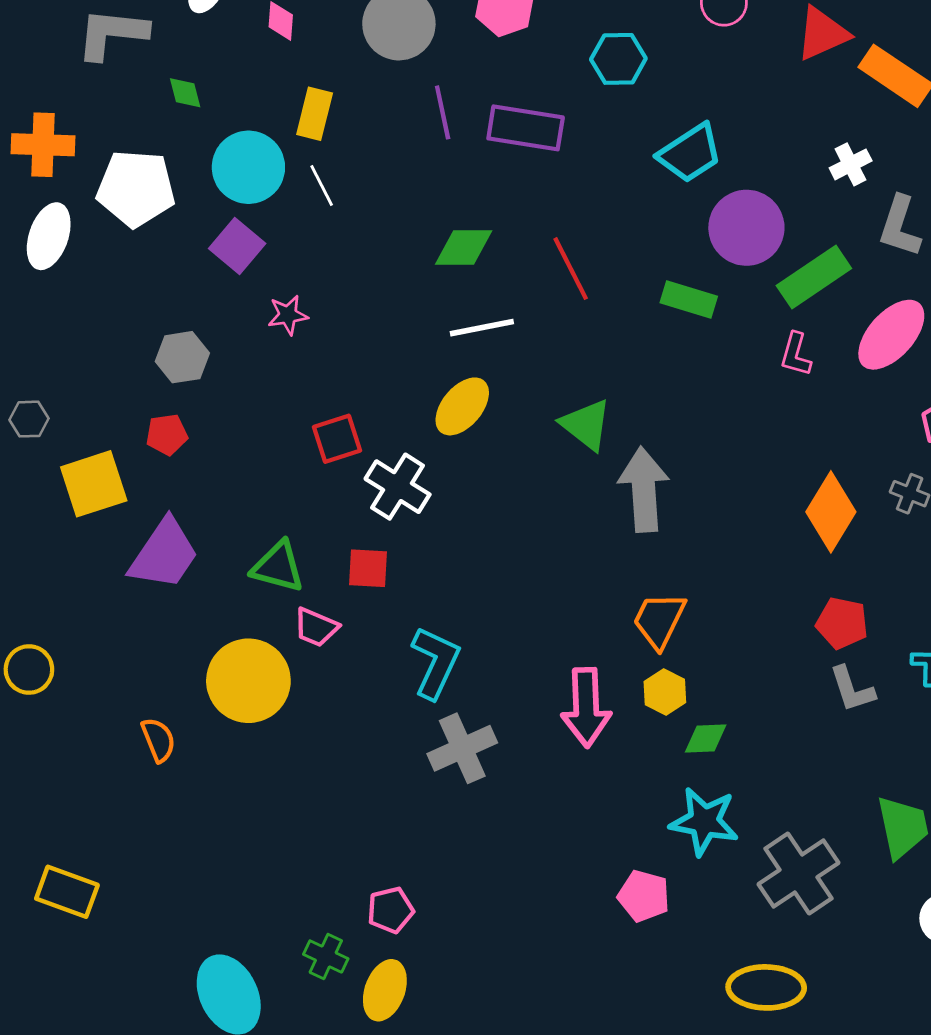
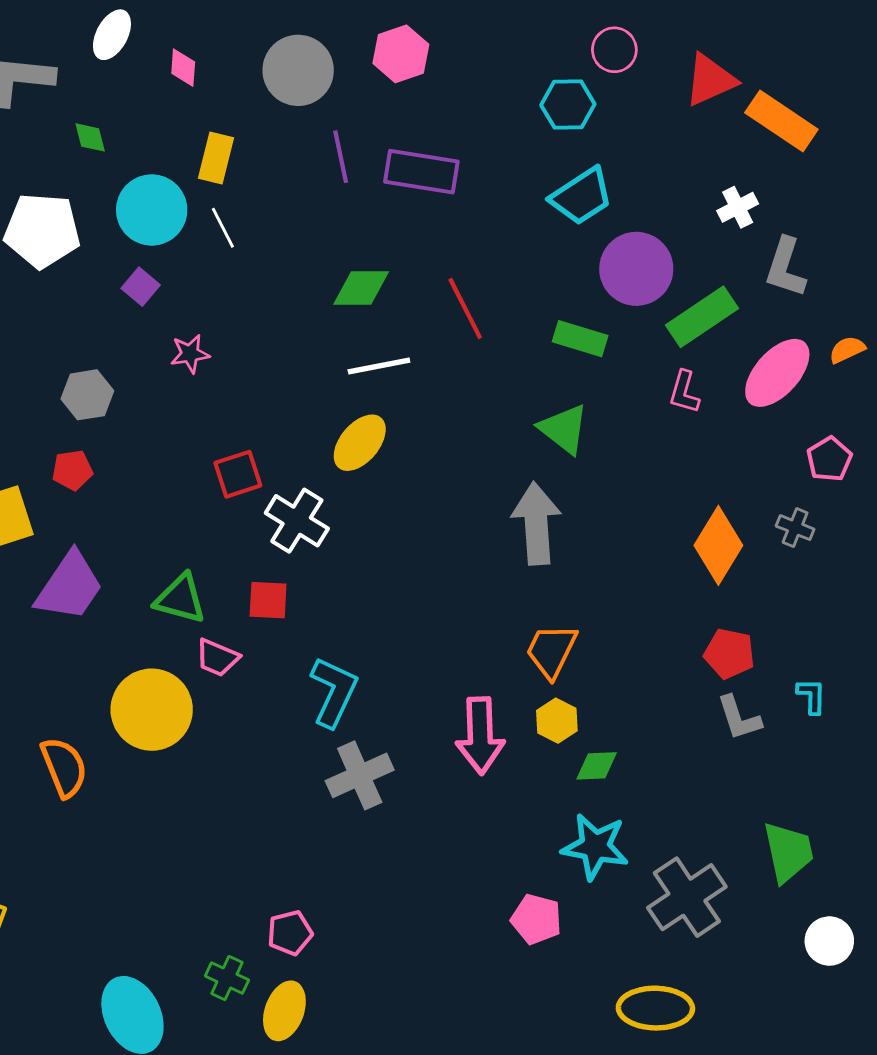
cyan hexagon: (618, 59) -> (568, 105), moved
purple square: (237, 246) -> (141, 287), size x0.7
green triangle: (586, 425) -> (564, 429), moved
orange semicircle: (158, 740) -> (64, 767), size x1.4

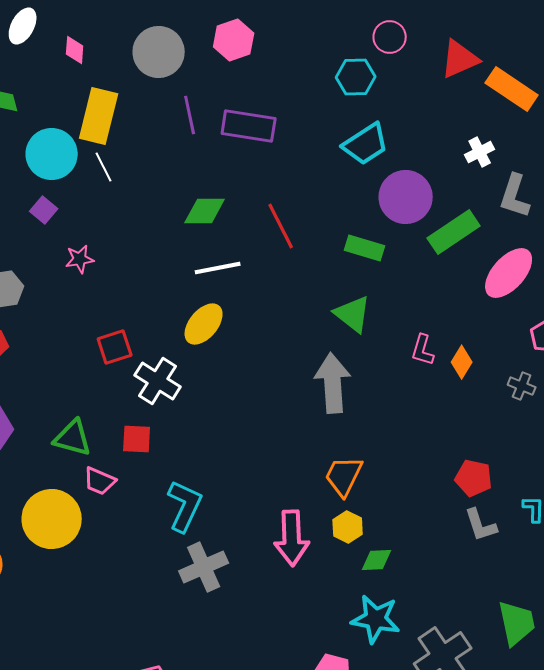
yellow rectangle: (216, 158) -> (99, 116), size x1.5
pink L-shape: (684, 392) -> (423, 350), moved
orange diamond: (718, 545) -> (462, 362), moved, size x0.6

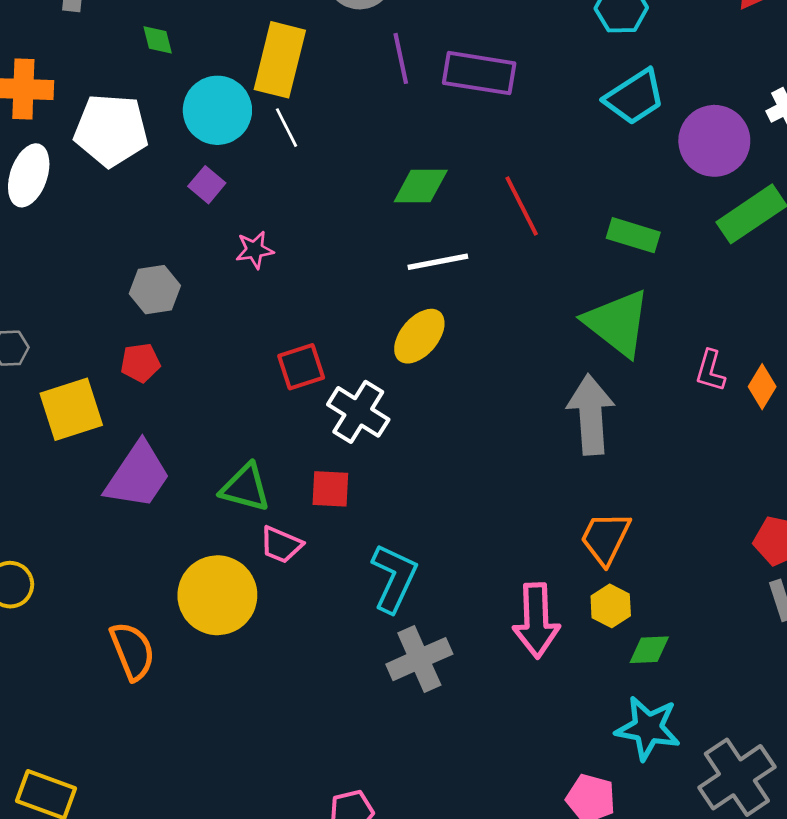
purple circle: (406, 197) -> (714, 141), moved
green triangle: (353, 314) -> (617, 323), size x1.4

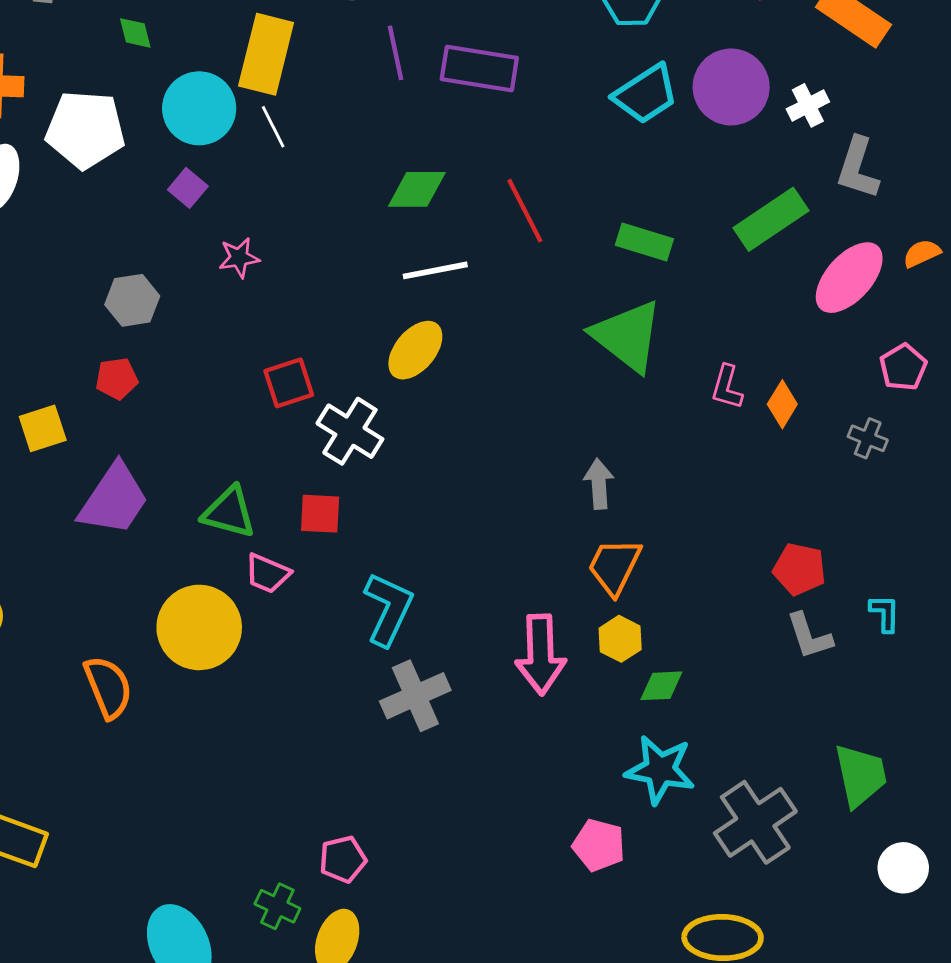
purple circle: (714, 141) -> (731, 87), moved
yellow square: (71, 409) -> (43, 428), size x0.7
gray arrow: (591, 415) -> (599, 484), moved, size x0.6

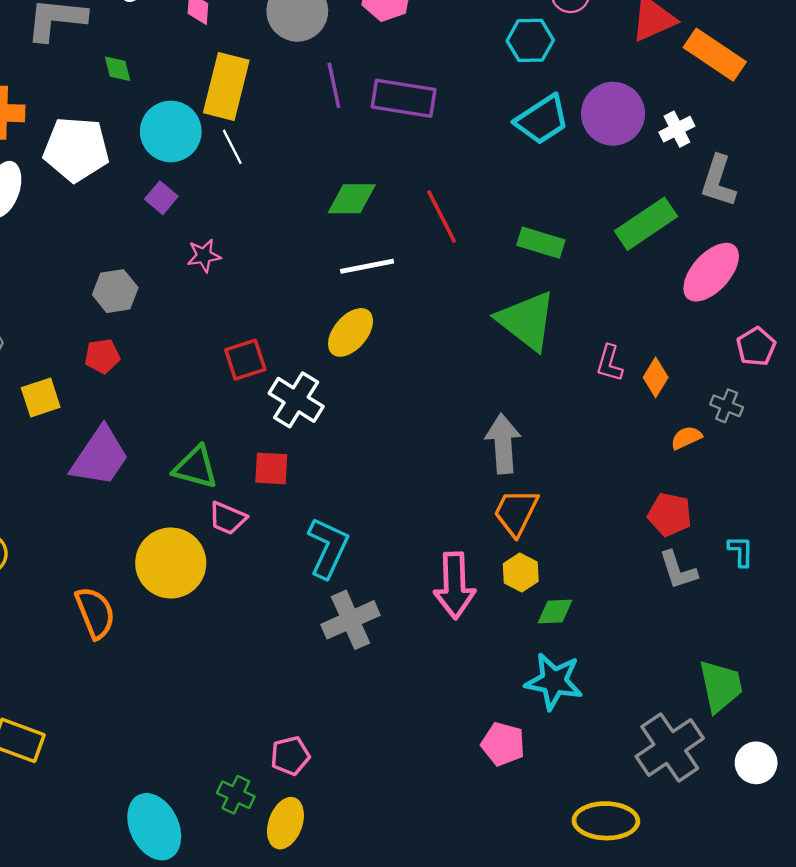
orange semicircle: (922, 253) -> (686, 438), moved
gray arrow: (599, 484) -> (503, 444), size x1.4
gray cross: (755, 822) -> (670, 747), moved

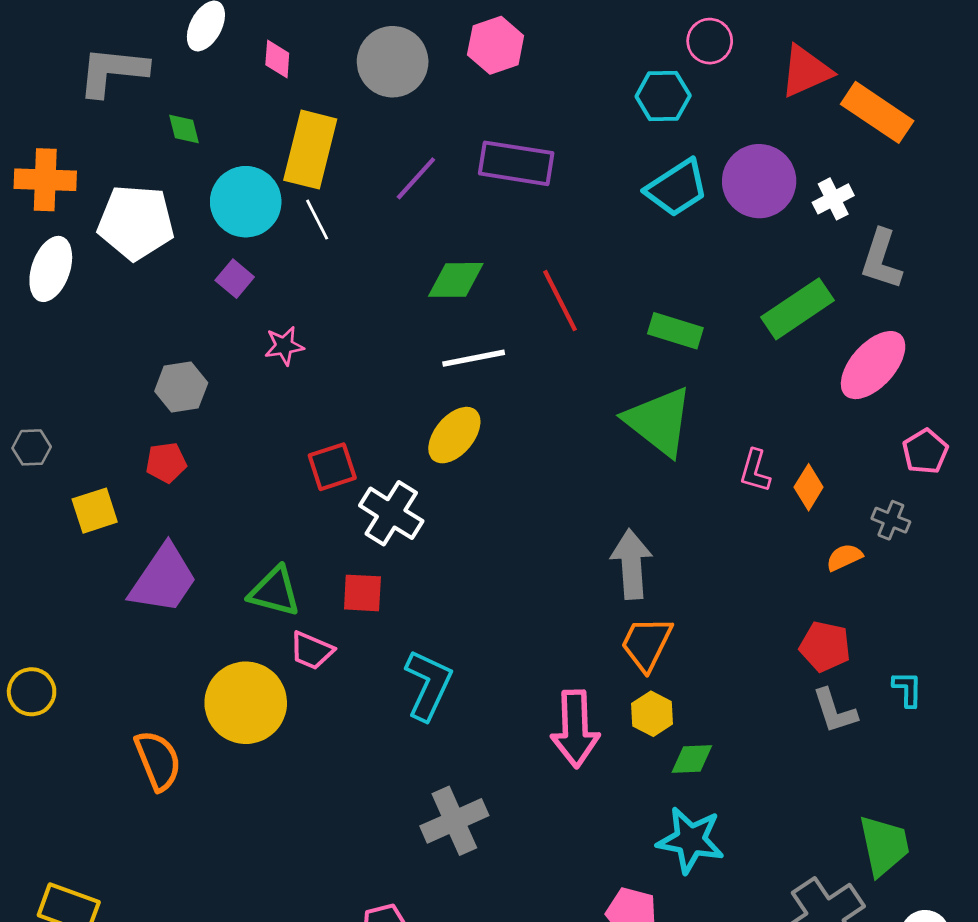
purple line: (334, 85) -> (416, 178), moved, turned 54
gray cross: (351, 620) -> (454, 821), moved

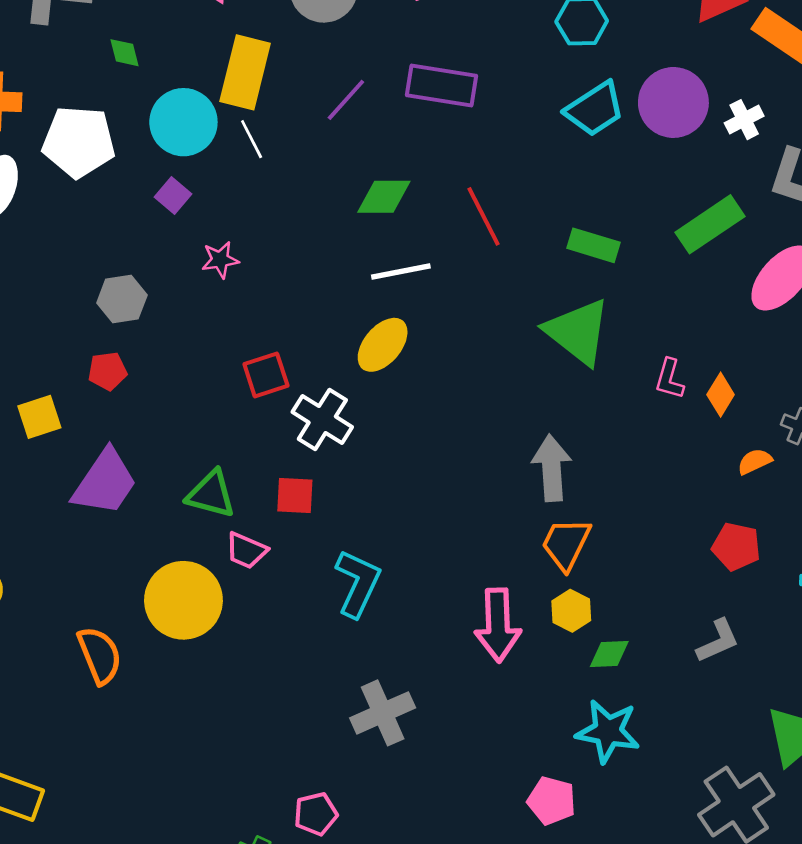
gray L-shape: (835, 711) -> (718, 641), moved, turned -96

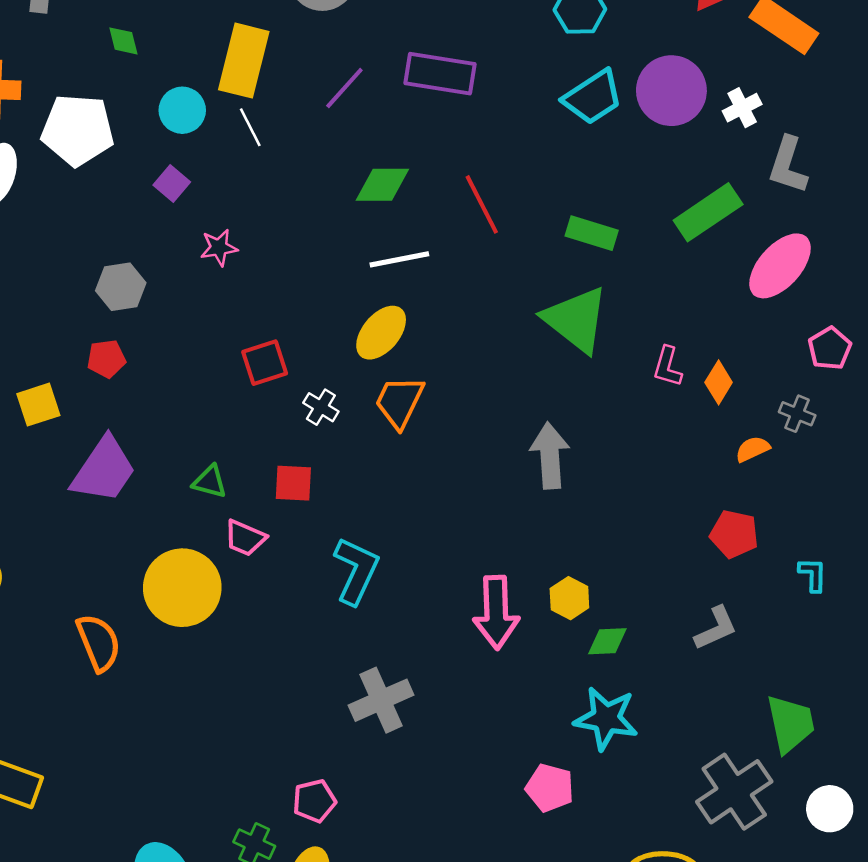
cyan circle: (183, 122) -> (182, 110), size x0.7
white cross: (322, 419) -> (321, 407), size x0.6
green triangle: (211, 494) -> (210, 482), size x0.7
orange trapezoid: (566, 544) -> (399, 402), moved

